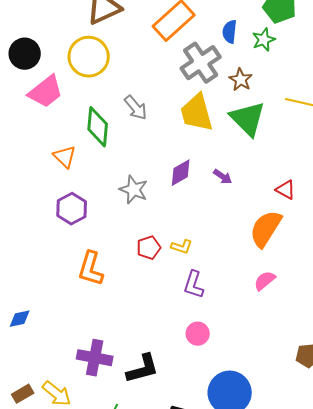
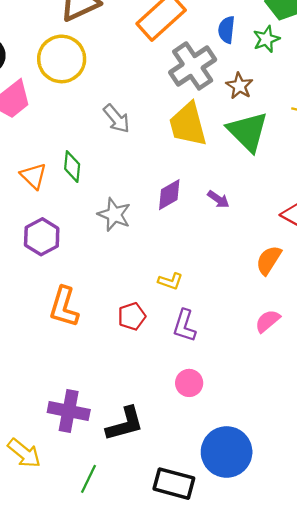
green diamond: (98, 127) -> (72, 167), moved, size x0.7
orange semicircle: (266, 229) -> (269, 260), size x0.7
red pentagon: (149, 248) -> (132, 316), moved

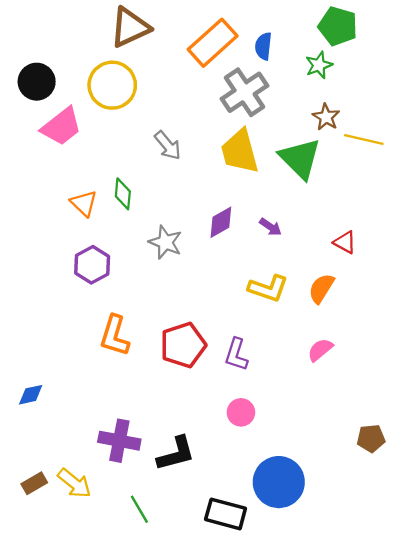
blue semicircle: (227, 30) -> (263, 46), moved
brown star: (239, 86) -> (326, 117), moved
yellow L-shape: (170, 281) -> (268, 288), moved, size x1.6
red pentagon: (132, 316) -> (183, 345), size x1.6
green line: (89, 479) -> (139, 509), turned -56

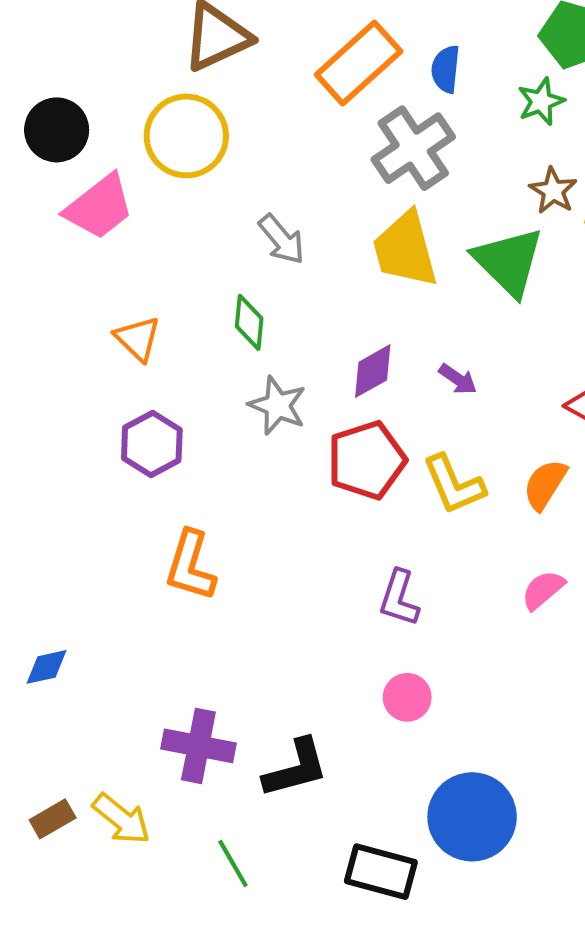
green diamond: (123, 194) -> (249, 322), moved
yellow L-shape: (268, 288) -> (454, 485), turned 48
red pentagon: (183, 345) -> (367, 460), moved

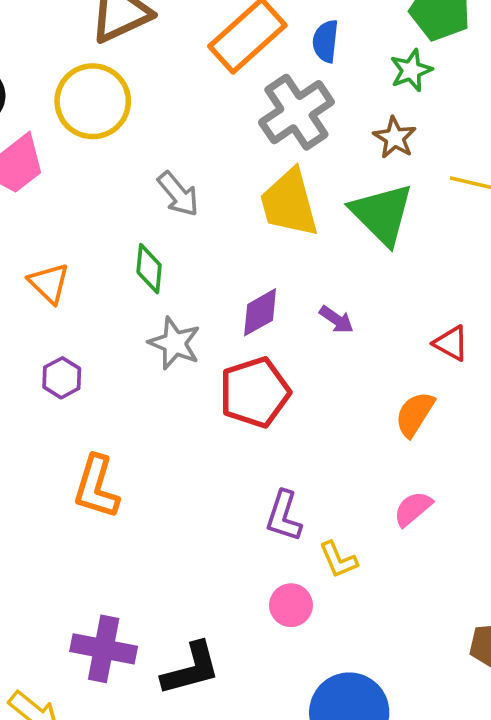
brown star: (553, 191) -> (395, 138), moved
purple hexagon: (152, 444) -> (62, 378), size x0.7
yellow L-shape: (454, 485) -> (338, 560), moved, size x0.7

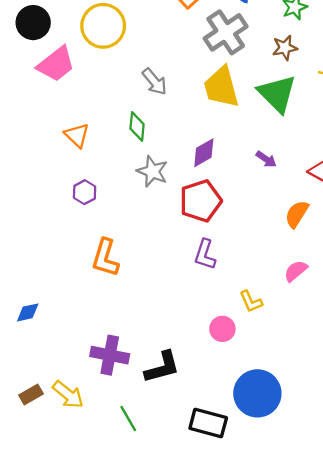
brown star: (395, 138) -> (285, 48), turned 30
purple arrow: (336, 320) -> (266, 159), moved
purple L-shape: (284, 516) -> (205, 254), moved

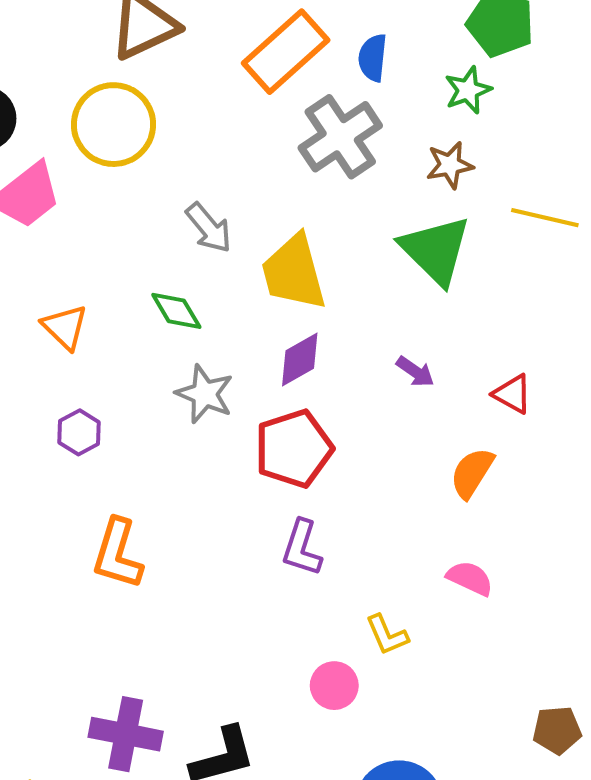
yellow trapezoid: (221, 87) -> (294, 272), moved
green diamond: (137, 126) -> (176, 311), turned -36
pink semicircle: (296, 271) -> (470, 578), turned 65

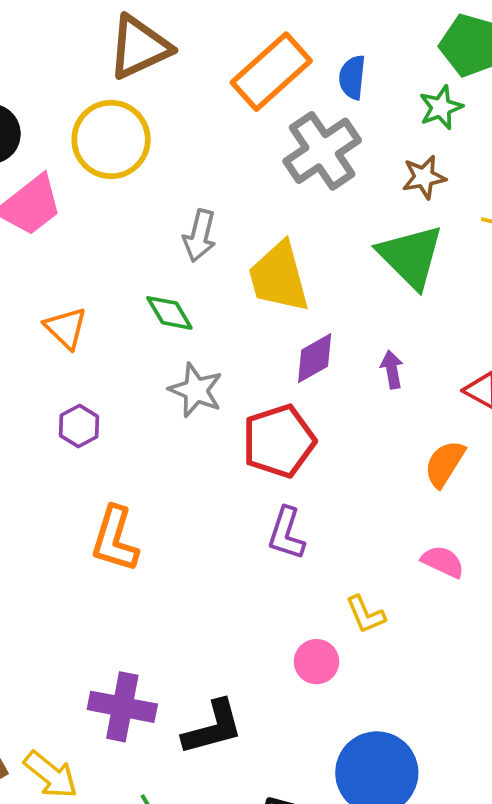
gray arrow: (209, 228) -> (200, 236), turned 54
purple diamond: (300, 359) -> (315, 358), moved
purple arrow: (415, 372) -> (392, 369), turned -135

